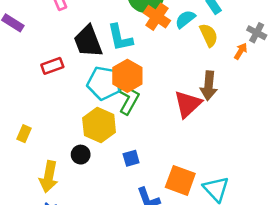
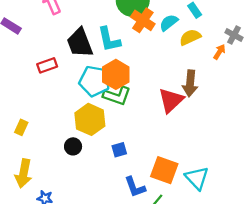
yellow semicircle: (209, 35) -> (190, 37), turned -90
green L-shape: (129, 99) -> (117, 96), turned 80
yellow arrow: (49, 177) -> (23, 173), moved

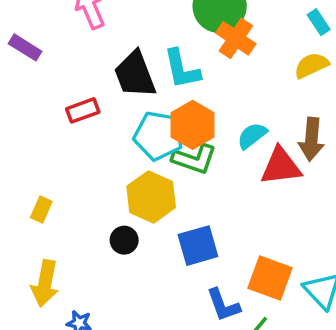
cyan semicircle: (169, 23) -> (252, 136), moved
red triangle: (171, 100) -> (281, 166), turned 36
blue square: (119, 150) -> (198, 246), size x1.6

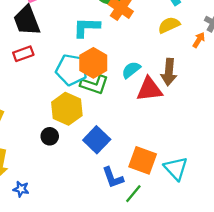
cyan L-shape: (182, 69) -> (86, 27), turned 104
black trapezoid: (135, 74) -> (27, 21), moved
blue square: (198, 246) -> (97, 140), turned -30

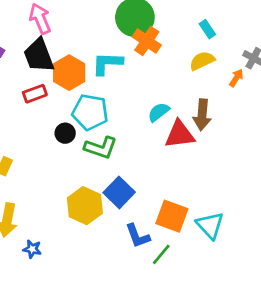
orange hexagon: (93, 63) -> (69, 73), moved
green L-shape: (94, 85) -> (101, 148), moved
yellow hexagon: (67, 109) -> (85, 206), moved
black circle: (50, 136) -> (65, 133), moved

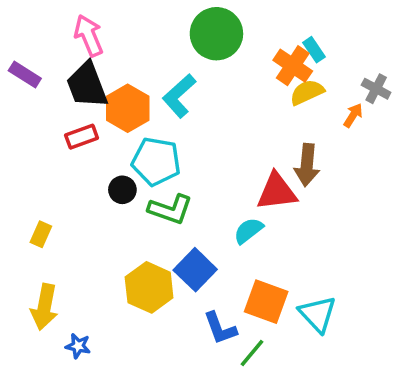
orange cross: (147, 41) -> (293, 66), moved
cyan L-shape: (107, 63) -> (179, 96), turned -44
cyan semicircle: (159, 112) -> (248, 231), moved

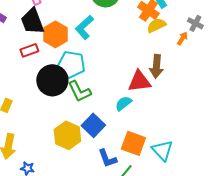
black circle: (122, 190) -> (52, 80), size x2.0
green L-shape: (170, 209) -> (79, 91), turned 45

